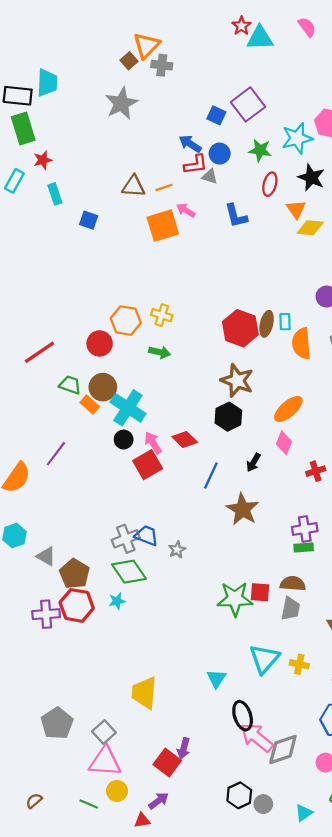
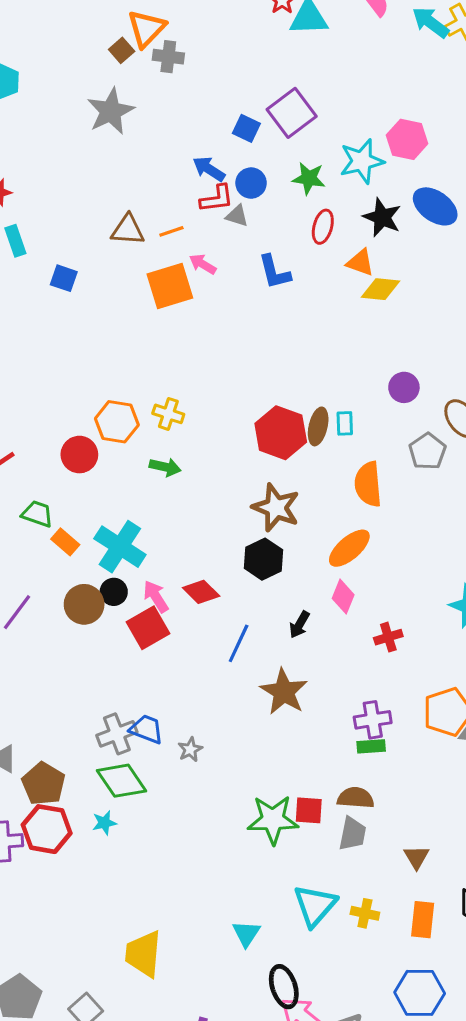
orange triangle: (296, 209) -> (360, 263), turned -35
orange semicircle: (301, 343) -> (368, 484), moved
brown circle: (103, 387) -> (84, 604), moved

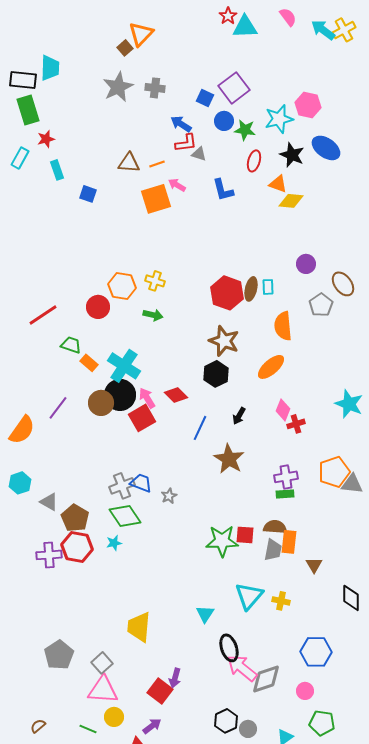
gray cross: (168, 57) -> (155, 88), moved
blue circle: (251, 183) -> (224, 121), moved
black circle: (114, 592) -> (120, 395), size x1.8
pink diamond: (343, 597) -> (283, 410), moved
orange rectangle: (423, 920) -> (289, 542), moved

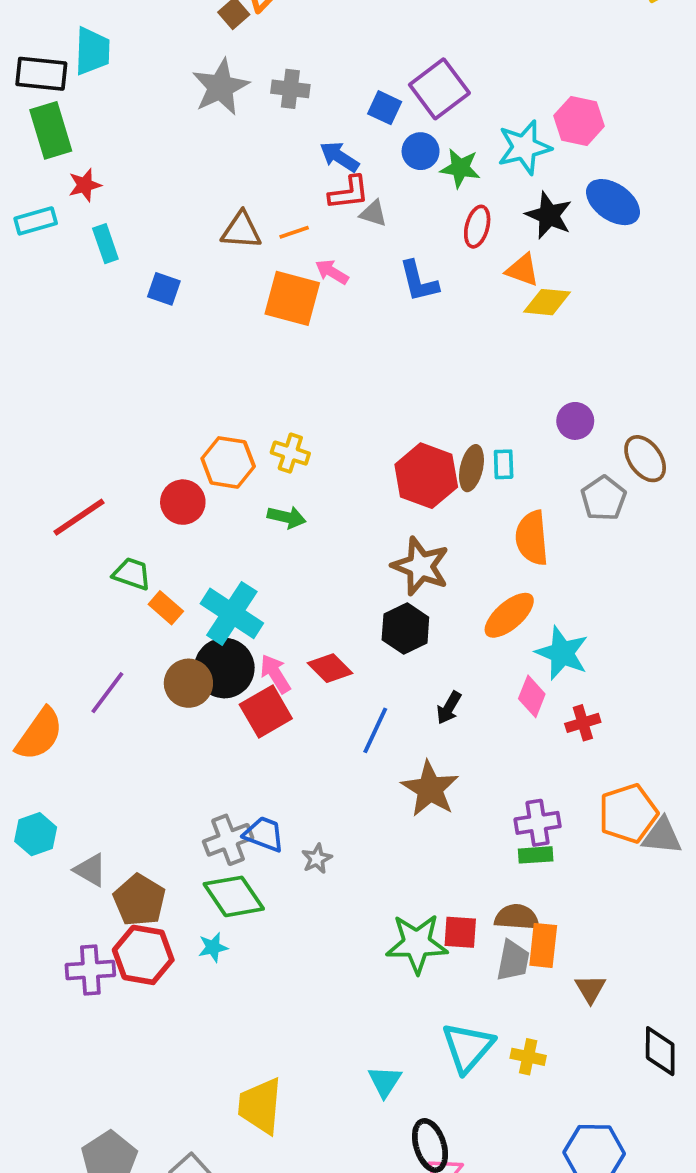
cyan rectangle: (20, 158) -> (36, 221), turned 45
orange square: (156, 199) -> (292, 298), turned 32
cyan star: (349, 404) -> (562, 653), moved
red cross: (296, 424) -> (583, 723), moved

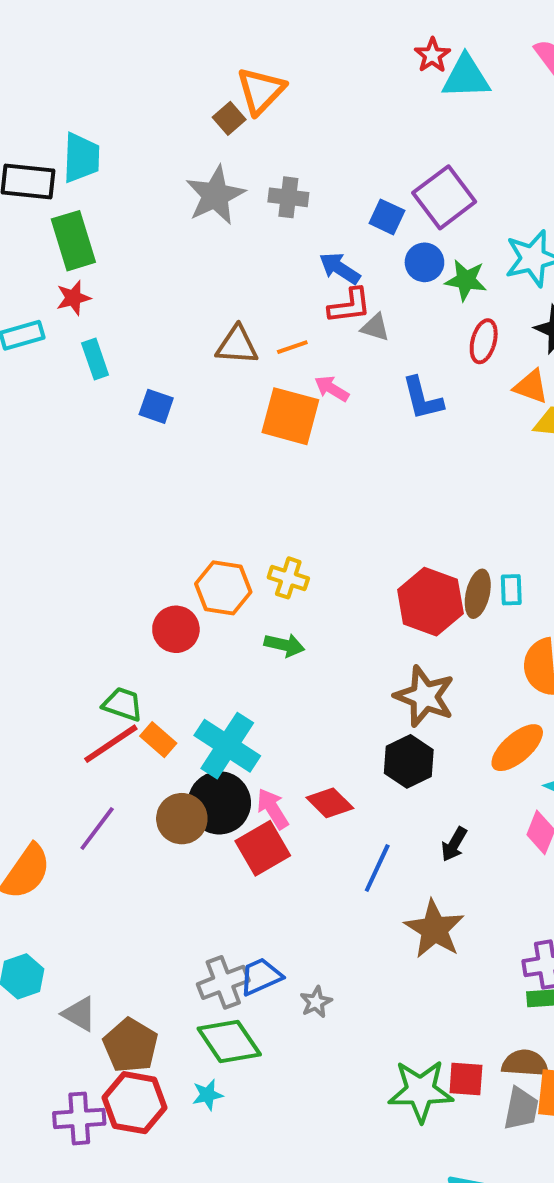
green rectangle: (51, 130) -> (73, 241), moved
red line: (79, 517) -> (111, 744), moved
blue trapezoid: (264, 834) -> (261, 976), turned -45

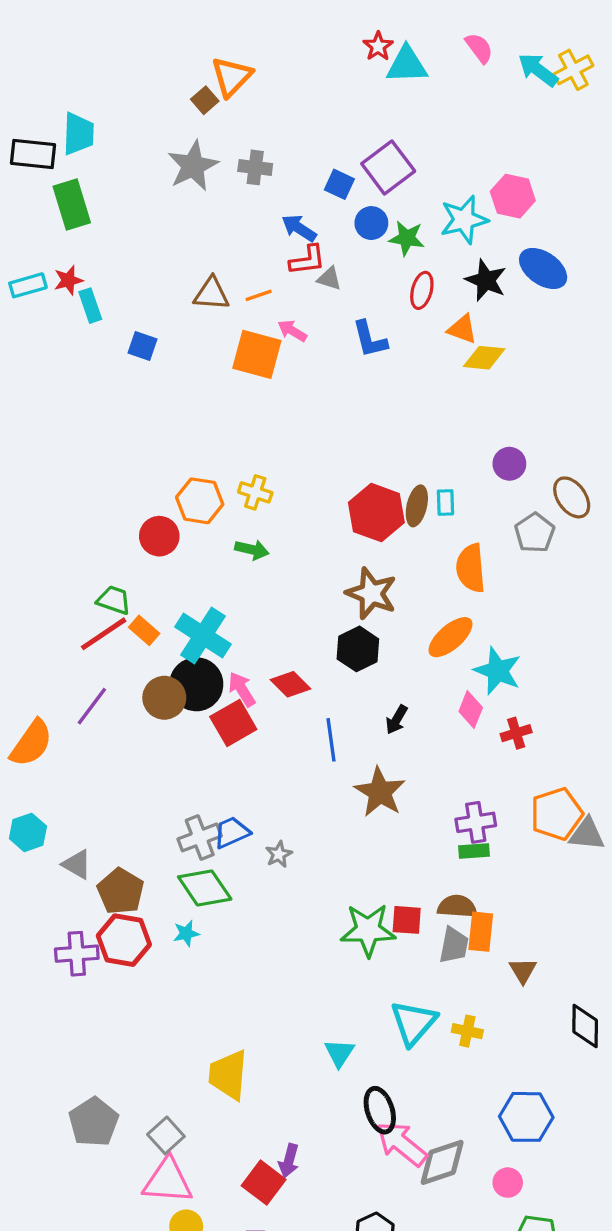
red star: (73, 298) -> (68, 280), moved
blue line: (377, 868) -> (331, 740), turned -33

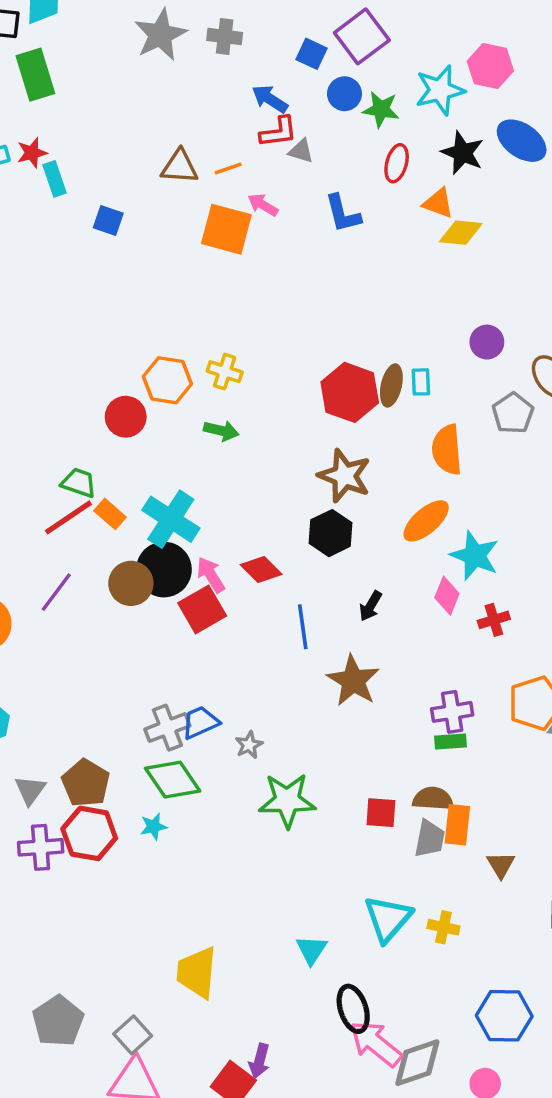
gray triangle: (77, 864) -> (30, 790), moved, turned 36
green star: (368, 930) -> (287, 800), moved

